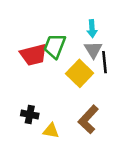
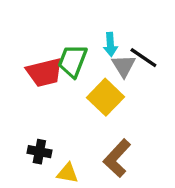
cyan arrow: (92, 29) -> (110, 44), moved
black line: (104, 62) -> (143, 58), moved, turned -50

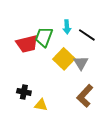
gray triangle: (124, 66) -> (81, 63), moved
brown L-shape: (117, 158) -> (85, 96), moved

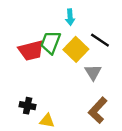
cyan arrow: (67, 27) -> (70, 17), moved
yellow square: (64, 59) -> (76, 49), moved

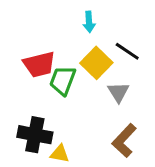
green trapezoid: (51, 42) -> (63, 80), moved
black cross: (28, 106) -> (35, 135), size x1.6

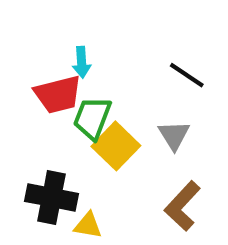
cyan arrow: (89, 22) -> (82, 62), moved
yellow square: (96, 63) -> (116, 146), moved

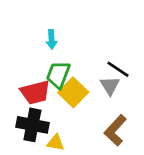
black line: (187, 75) -> (118, 69), moved
red trapezoid: (58, 94) -> (35, 92), moved

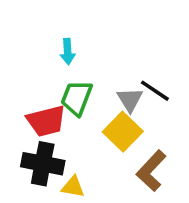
gray triangle: (110, 86) -> (130, 100), moved
yellow square: (73, 92) -> (123, 132), moved

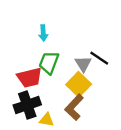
black cross: (43, 164) -> (27, 105), turned -30
brown L-shape: (151, 171) -> (74, 107), moved

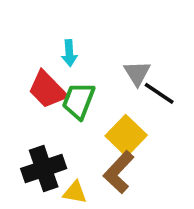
gray triangle: (83, 64) -> (137, 73), moved
red trapezoid: (29, 77) -> (47, 90), moved, turned 60

